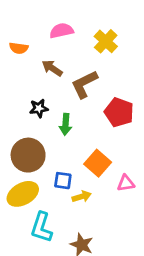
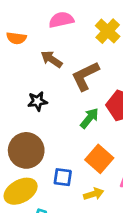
green arrow: (66, 124) -> (89, 118), moved, turned -145
yellow arrow: (82, 197) -> (94, 194), moved

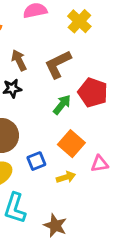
brown arrow: (51, 59) -> (19, 60), moved, turned 30
blue square: (63, 177) -> (36, 161), turned -30

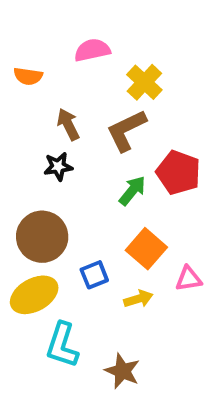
yellow cross: (79, 21) -> (144, 82), moved

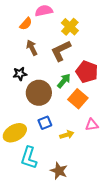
orange semicircle: (28, 76) -> (26, 24), moved, turned -56
black star: (58, 166) -> (20, 74), moved
brown circle: (42, 237) -> (39, 93), moved
orange square: (146, 249) -> (78, 99), moved

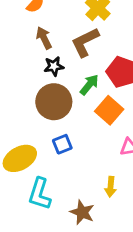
black star: (20, 74) -> (54, 66), moved
yellow arrow: (67, 135) -> (111, 187), moved, turned 112

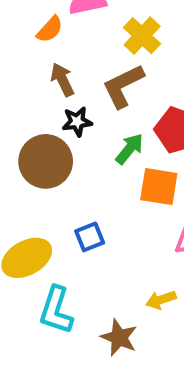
brown circle: (54, 102) -> (46, 161), moved
orange square: (109, 110) -> (159, 187), turned -32
yellow arrow: (111, 187) -> (161, 300), turned 66

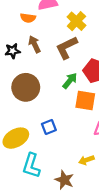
orange semicircle: (50, 29) -> (28, 18), turned 56
black star: (77, 122) -> (13, 51), moved

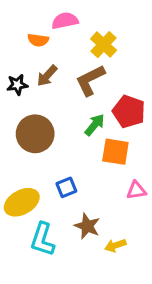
brown arrow: (35, 44) -> (47, 76), turned -112
yellow arrow: (86, 160) -> (115, 245), moved
brown star: (64, 180) -> (87, 226), moved

